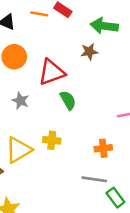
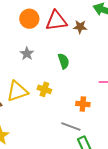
brown star: (89, 52) -> (80, 27), moved
red triangle: (52, 72) -> (56, 21), moved

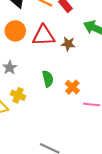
yellow cross: (44, 89) -> (18, 95), moved
orange cross: (83, 104) -> (72, 87), moved, turned 32

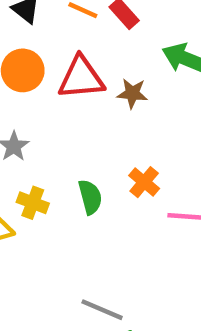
green semicircle: (48, 79) -> (90, 197), moved

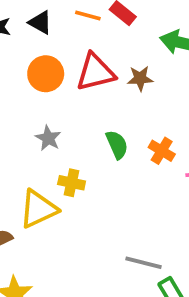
green semicircle: (90, 197) -> (117, 145), moved

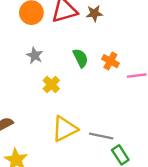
yellow cross: (72, 183) -> (51, 85), turned 35
yellow triangle: (38, 209) -> (65, 129), moved

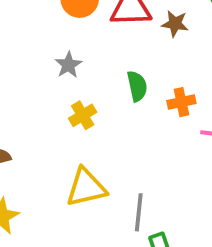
orange cross: (110, 61) -> (181, 102), turned 35
gray line: (101, 136) -> (139, 212), turned 70

